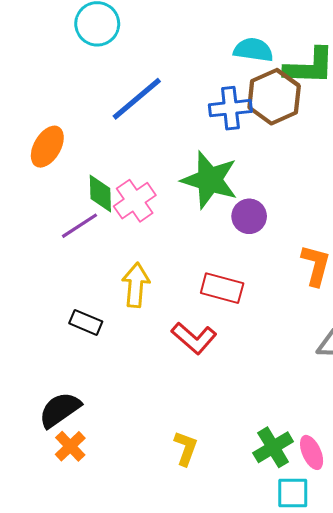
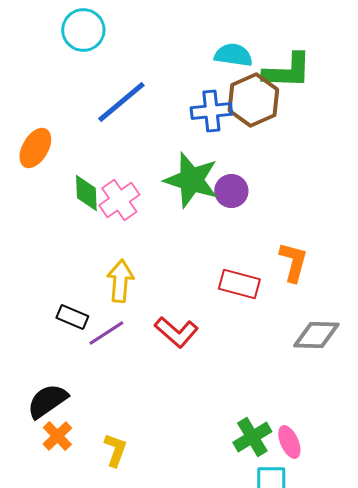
purple circle: (249, 216) -> (231, 191), moved
purple line: (80, 226) -> (106, 333), moved
red rectangle: (222, 288) -> (239, 284), moved
yellow L-shape: (186, 448) -> (115, 450), moved

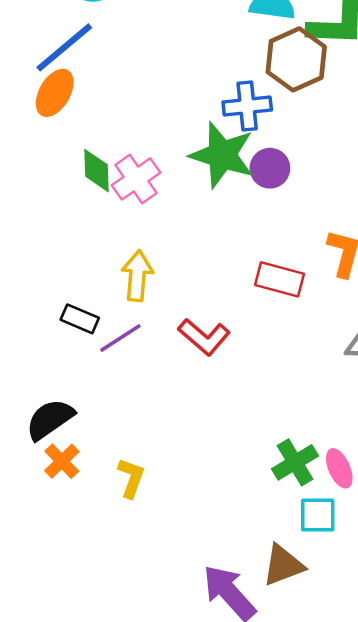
blue line: (121, 102) -> (64, 47), moved
blue cross: (211, 111) -> (247, 106), moved
orange ellipse: (35, 148) -> (55, 93), moved

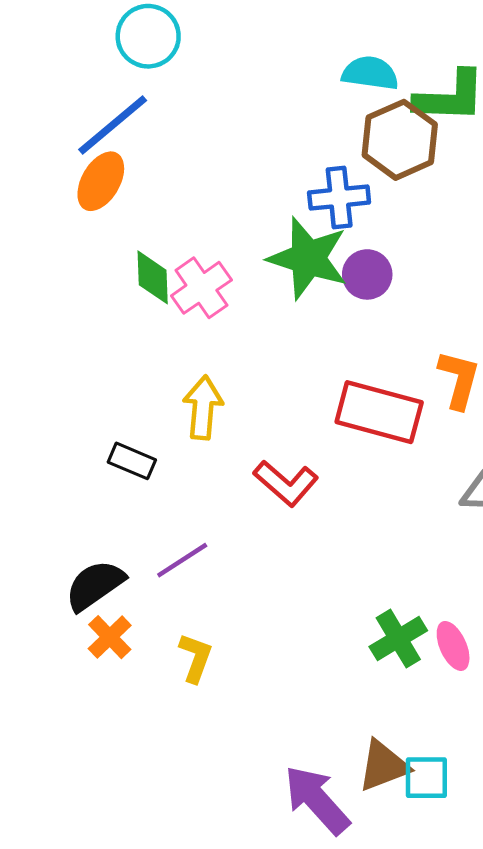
red rectangle: (279, 279) -> (379, 412), size x1.4
purple line: (120, 338) -> (182, 560), moved
cyan square: (318, 515) -> (426, 778), moved

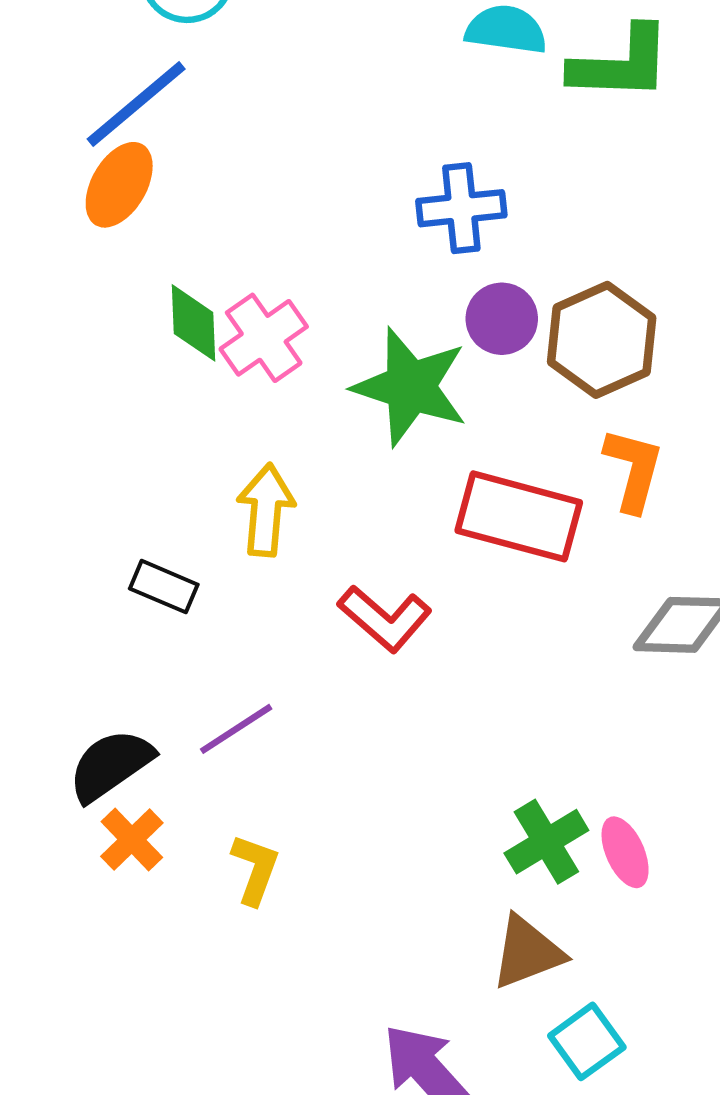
brown hexagon: (400, 140) -> (602, 340), moved
green star: (308, 258) -> (410, 387), moved
brown triangle: (383, 766) -> (527, 952), moved
cyan square: (426, 778) -> (587, 1041), turned -36

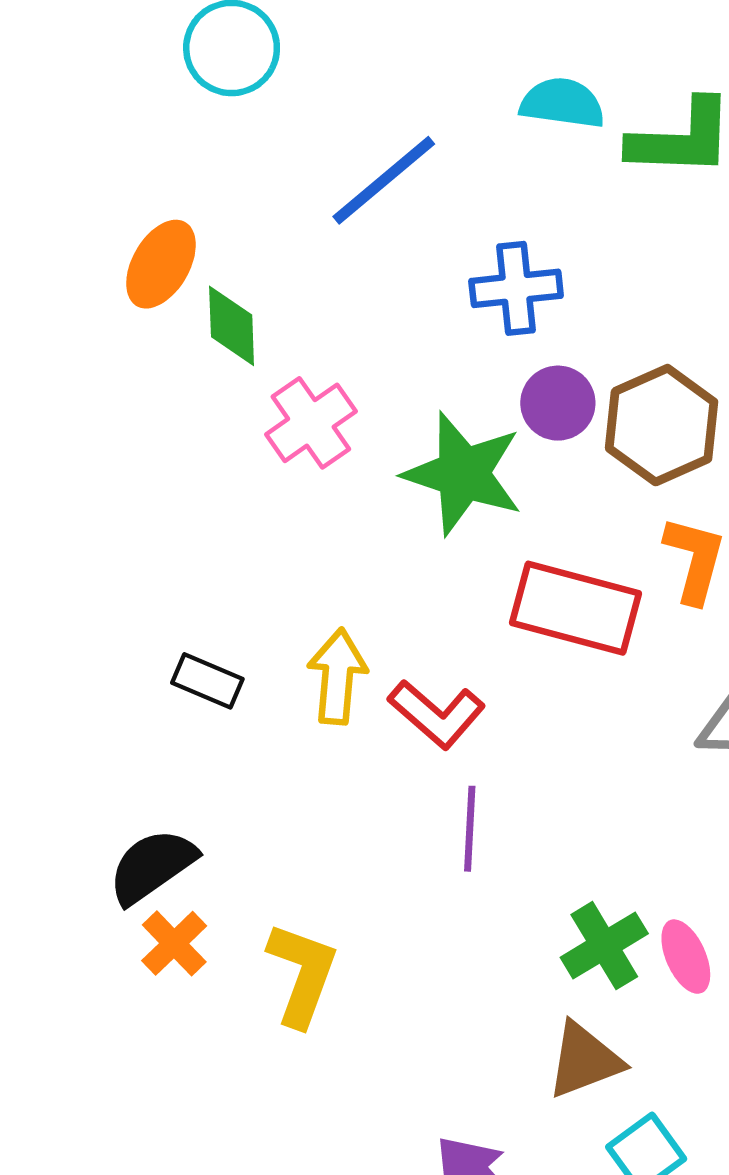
blue line: (136, 104) -> (384, 180), moved
green diamond: (194, 323) -> (232, 326), moved
yellow arrow: (266, 510) -> (337, 676), moved
purple line: (236, 729) -> (470, 829), moved, turned -54
yellow L-shape: (255, 869) -> (302, 974), size x1.4

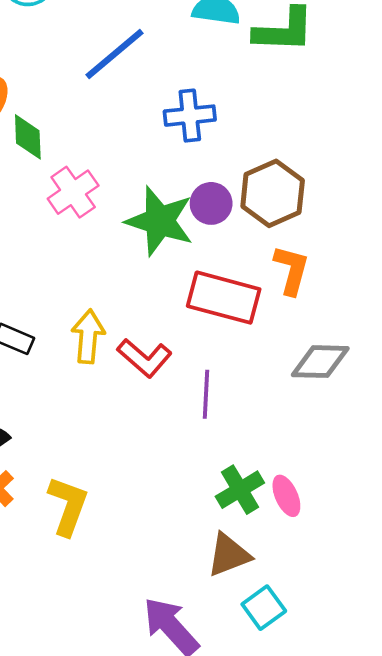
purple circle: (558, 403) -> (211, 203), moved
purple line: (470, 829) -> (206, 394), moved

